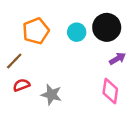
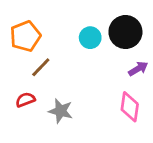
orange pentagon: (36, 31) -> (25, 36), moved
brown line: (14, 61) -> (41, 67), moved

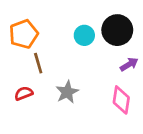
brown line: (41, 67) -> (38, 63), turned -60
gray star: (61, 111) -> (67, 92), moved, turned 30

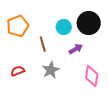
brown line: (38, 63) -> (43, 44), moved
purple arrow: (129, 64) -> (76, 49), moved

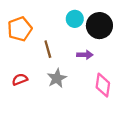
cyan circle: (64, 27) -> (75, 19), moved
purple arrow: (76, 49) -> (85, 55), turned 32

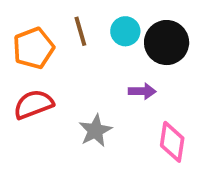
brown line: (48, 49) -> (80, 31), moved
red semicircle: (20, 79) -> (33, 104), moved, size x1.5

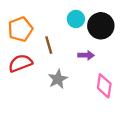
brown line: (80, 31) -> (49, 45), moved

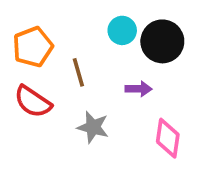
red semicircle: (20, 63) -> (33, 102), turned -125
gray star: (58, 79) -> (93, 127), turned -30

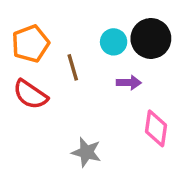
cyan circle: (122, 30) -> (114, 42), moved
gray star: (93, 127) -> (86, 152), moved

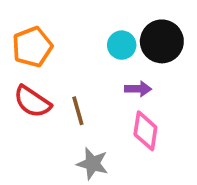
brown line: (73, 67) -> (78, 111), moved
pink diamond: (156, 128) -> (145, 131), moved

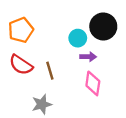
cyan circle: (122, 45) -> (78, 38), moved
gray star: (92, 164) -> (42, 104), moved, turned -30

